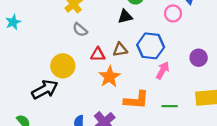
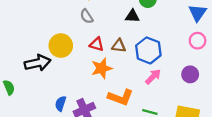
pink circle: (173, 13) -> (198, 41), moved

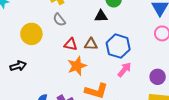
yellow circle: (61, 46) -> (31, 34), moved
black arrow: (38, 63) -> (18, 66), size x0.7
purple circle: (190, 74) -> (158, 77), moved

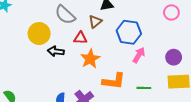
gray semicircle: (59, 20) -> (65, 15), size x1.5
brown triangle: (91, 44) -> (95, 22), moved, turned -32
black arrow: (18, 66) -> (56, 51), moved, turned -147

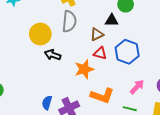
gray semicircle: (65, 15) -> (69, 21), turned -140
red triangle: (80, 38) -> (100, 53), moved
pink arrow: (139, 55) -> (137, 87), moved

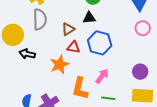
black triangle: (112, 20) -> (89, 18), moved
pink arrow: (137, 87) -> (102, 76), moved
orange L-shape: (102, 96) -> (80, 88), turned 90

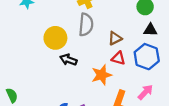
black triangle: (89, 18) -> (150, 30), moved

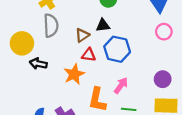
black triangle: (150, 30) -> (103, 25), moved

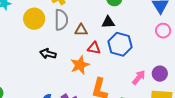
brown triangle: (82, 35) -> (81, 30), moved, turned 32
yellow circle: (22, 43) -> (34, 19), moved
pink arrow: (121, 85) -> (139, 77), moved

